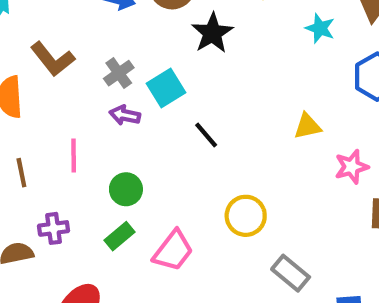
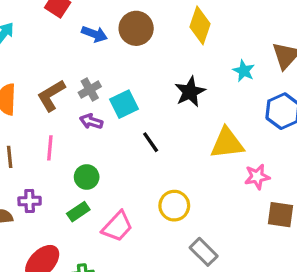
black star: (212, 33) -> (190, 92), moved
brown L-shape: (52, 59) -> (51, 95), moved, turned 92
yellow triangle: (307, 126) -> (227, 143), size x1.6

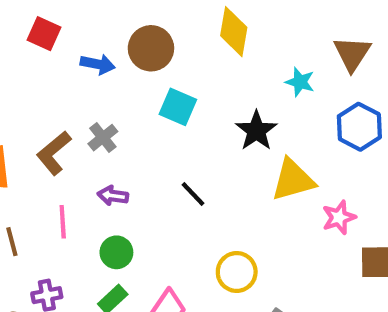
black star: (190, 92) -> (256, 131), moved
cyan square: (124, 104) -> (178, 107), moved, turned -32
purple arrow: (91, 121) -> (113, 196), moved

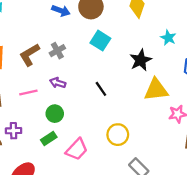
pink line: (63, 222) -> (28, 93), turned 72

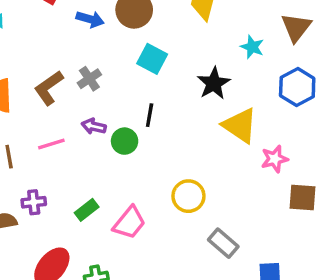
black line: (101, 89) -> (150, 115), moved, turned 49
yellow triangle: (156, 90) -> (240, 125), turned 45
green circle: (55, 114) -> (125, 141), moved

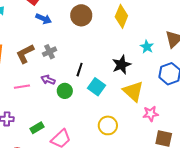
blue arrow: (90, 19) -> (44, 19), moved
cyan square: (152, 59) -> (97, 87), moved
black line: (150, 115) -> (80, 70), moved
yellow circle: (188, 196) -> (108, 125), moved

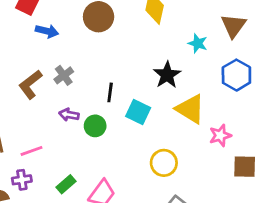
pink line: (22, 87) -> (31, 151), moved

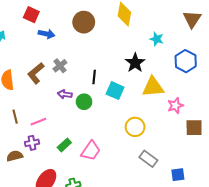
brown triangle: (233, 26) -> (192, 19), moved
yellow triangle: (190, 109) -> (153, 87), turned -35

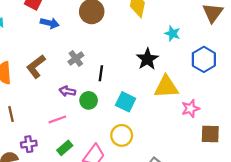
gray cross: (60, 66) -> (76, 58), moved
cyan square: (115, 91) -> (126, 102), moved
pink line: (38, 122) -> (57, 119), moved
yellow circle: (135, 127) -> (122, 135), moved

